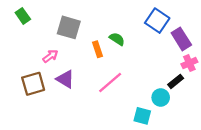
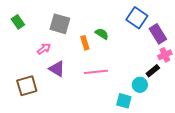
green rectangle: (23, 16) -> (18, 22), moved
pink line: (110, 83) -> (96, 72), turned 35
brown square: (33, 84) -> (27, 86), moved

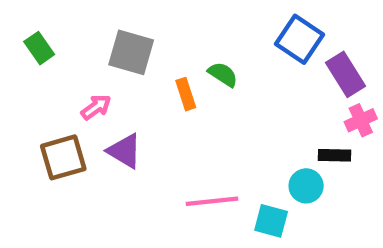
black rectangle: (153, 71) -> (335, 155), turned 40
pink line: (96, 72) -> (212, 201), moved
brown square: (27, 86) -> (63, 157), moved

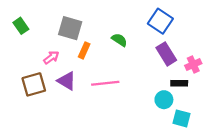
purple rectangle: (345, 74) -> (166, 54), moved
orange rectangle: (186, 94) -> (84, 50), moved, turned 42
pink line: (212, 201) -> (105, 83), moved
cyan square: (271, 221) -> (181, 118), moved

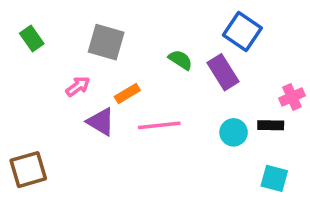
orange rectangle: (84, 50) -> (127, 93), moved, turned 35
purple rectangle: (166, 54) -> (223, 72), moved
brown square: (34, 84) -> (28, 170), moved
cyan circle: (164, 100) -> (234, 132), moved

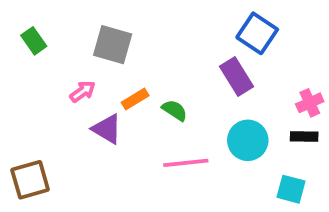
green semicircle: (180, 60) -> (175, 110), moved
pink line: (159, 125) -> (186, 163), moved
black rectangle: (271, 125) -> (304, 137), moved
cyan circle: (234, 132) -> (248, 140), size x1.4

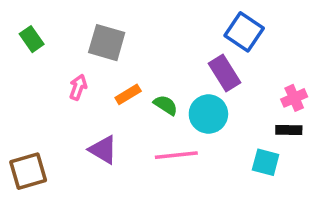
pink arrow: (83, 92) -> (78, 87), turned -35
purple triangle: (107, 129) -> (103, 150), moved
cyan circle: (248, 140) -> (208, 114), moved
cyan square: (291, 189) -> (266, 162), moved

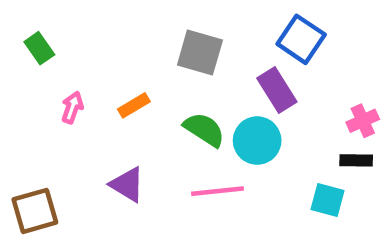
gray square: (107, 43) -> (200, 53), moved
pink arrow: (78, 87) -> (72, 108), moved
orange rectangle: (128, 94) -> (134, 105), moved
green semicircle: (166, 105) -> (204, 130), size x1.4

